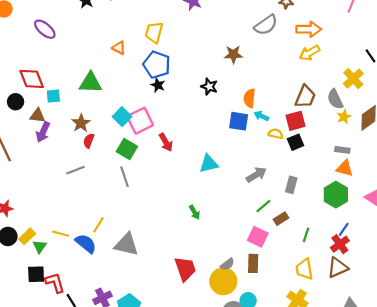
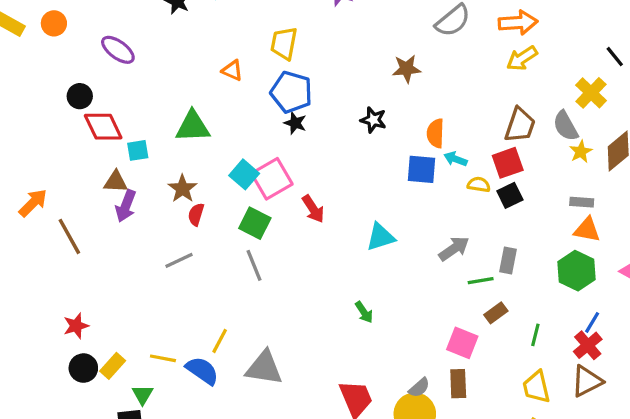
black circle: (16, 102) -> (80, 96), moved
green line: (263, 206) -> (481, 281), moved, turned 35
green triangle: (40, 247) -> (142, 395), moved

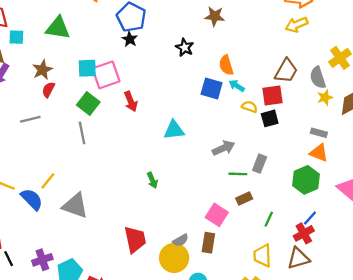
orange semicircle: (435, 133) -> (226, 65), turned -30
cyan square: (244, 174) -> (87, 68), turned 36

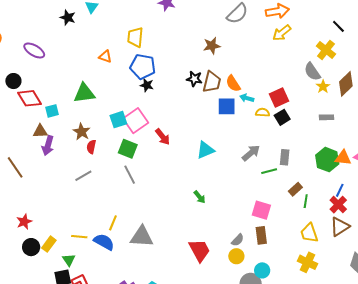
brown trapezoid: (286, 71) -> (212, 82), moved
orange triangle: (319, 153) -> (343, 158), moved
brown rectangle: (244, 198) -> (295, 189), moved
yellow circle: (174, 258) -> (236, 256), size x0.6

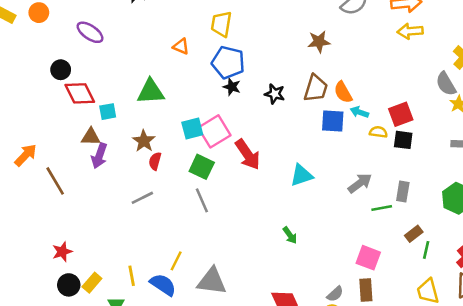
yellow arrow: (282, 33) -> (410, 31), turned 30
black star: (194, 79) -> (275, 94), moved
black square: (282, 117) -> (403, 140), turned 35
red arrow: (163, 137) -> (248, 154), size x1.4
yellow line: (79, 237) -> (132, 276), turned 70

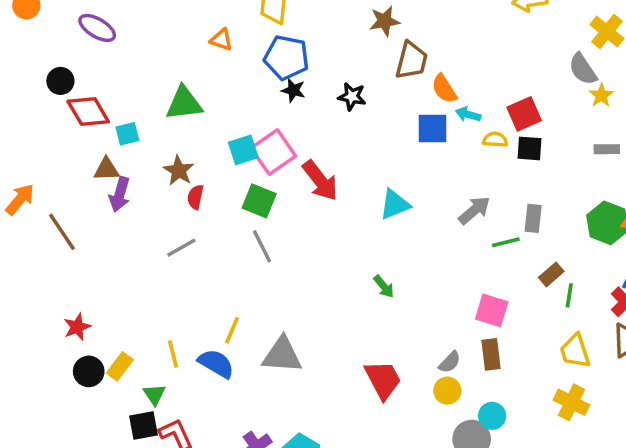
brown star: (319, 42) -> (385, 21), moved
brown trapezoid: (316, 88) -> (411, 60), moved

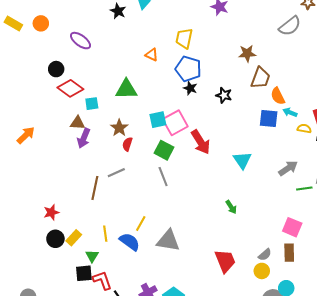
red diamond: (88, 111) -> (70, 88), turned -30
cyan triangle: (395, 205) -> (242, 160), turned -48
brown line: (62, 232) -> (95, 188), moved, turned 40

